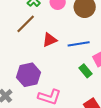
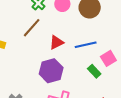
purple hexagon: (29, 75) -> (51, 71), moved

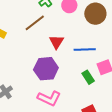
red triangle: (56, 42) -> (56, 42), turned -42

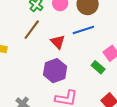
blue line: (85, 50) -> (83, 30), moved

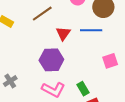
green rectangle: (98, 67) -> (83, 89), moved

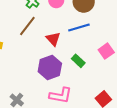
green rectangle: (83, 89) -> (78, 61), moved

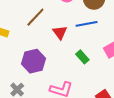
purple hexagon: (50, 68) -> (33, 61), moved

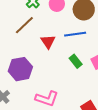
green rectangle: (82, 57) -> (76, 61), moved

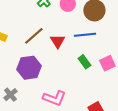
brown line: (24, 25) -> (34, 36), moved

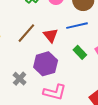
purple hexagon: (29, 68) -> (46, 64), moved
gray cross: (10, 95) -> (20, 79), moved

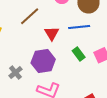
brown line: (26, 33) -> (30, 16), moved

